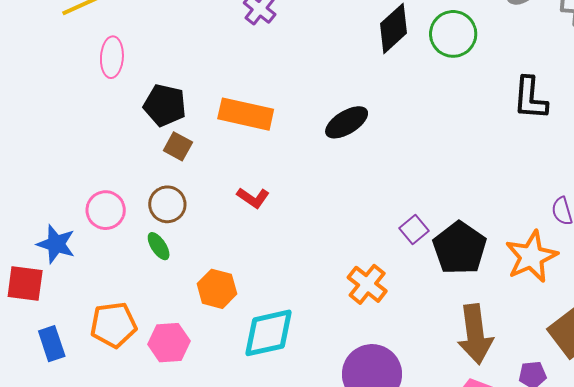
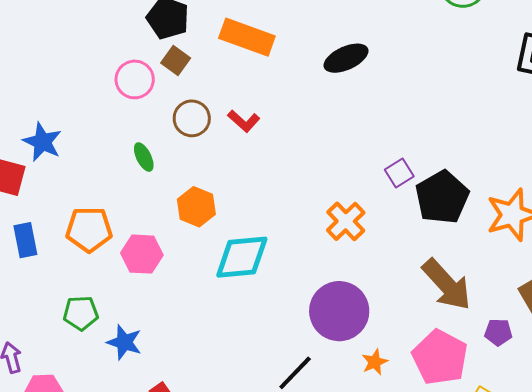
brown circle: (167, 204) -> (192, 118), moved
pink circle: (106, 210) -> (135, 79), moved
brown arrow: (475, 334) -> (447, 285), turned -42

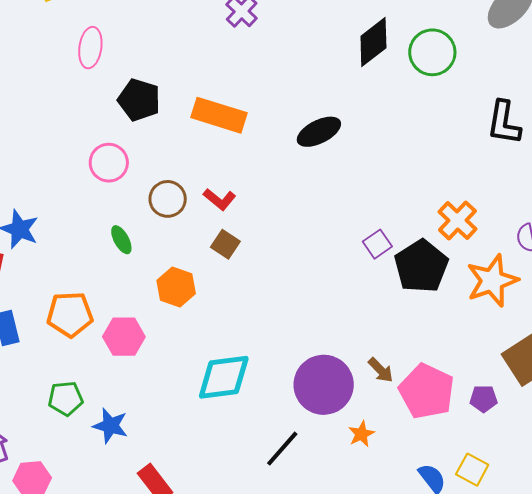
brown square: (176, 61) -> (225, 244), moved
orange cross: (346, 221) -> (457, 220), moved
cyan diamond: (242, 257) -> (224, 377), moved
brown arrow: (447, 285) -> (381, 370), moved, size x0.5
pink pentagon: (440, 357) -> (427, 391), moved

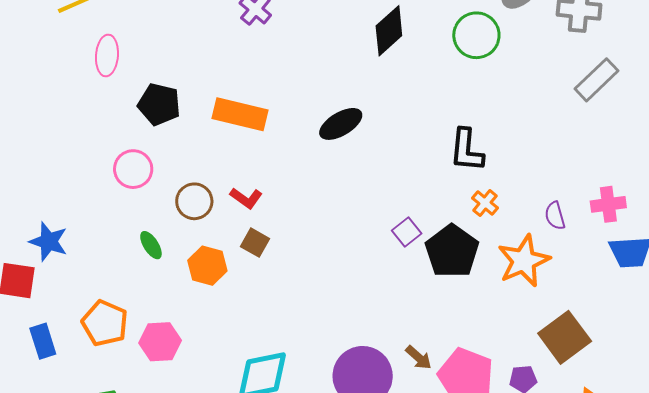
green circle: (432, 52) -> (476, 35), moved
black L-shape: (504, 123) -> (467, 150), moved
orange cross: (457, 220) -> (485, 203), size x0.7
orange hexagon: (176, 287) -> (207, 266), moved
orange pentagon: (70, 314) -> (105, 323), turned 30

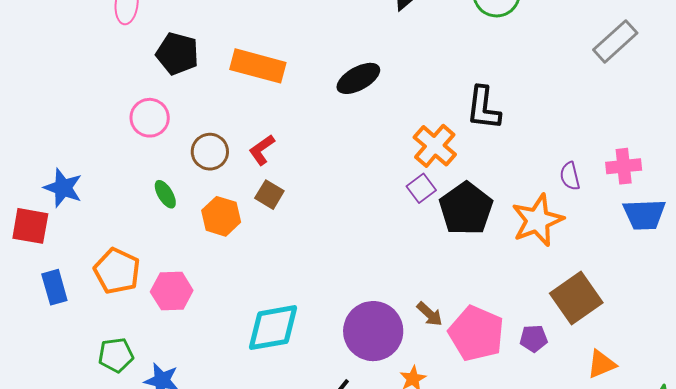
red L-shape: (246, 198) -> (262, 150), turned 108
orange cross: (485, 203) -> (435, 146), moved, size x1.6

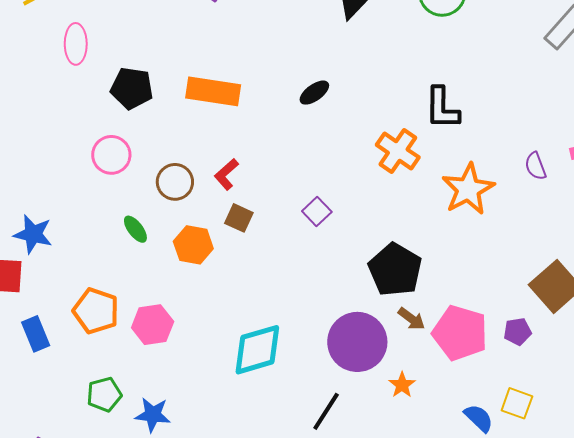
black ellipse: (358, 78) -> (314, 93), size x0.7
purple square: (421, 188) -> (317, 211), moved
black pentagon: (466, 209) -> (395, 270), moved
orange star: (537, 220) -> (468, 189), moved

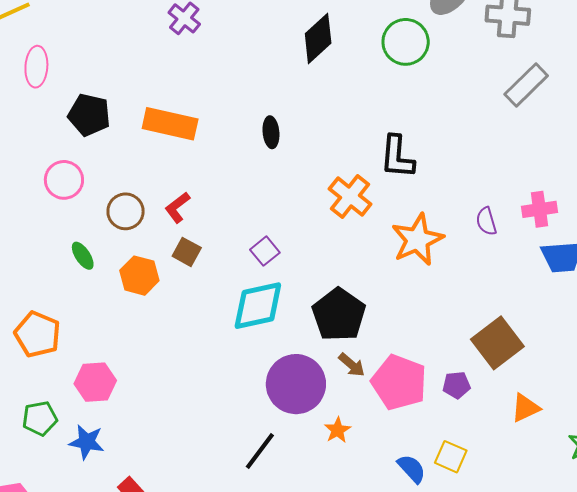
black ellipse: (314, 93) -> (271, 132), turned -64
pink hexagon: (153, 325) -> (95, 382), moved
cyan diamond: (257, 350) -> (258, 306), moved

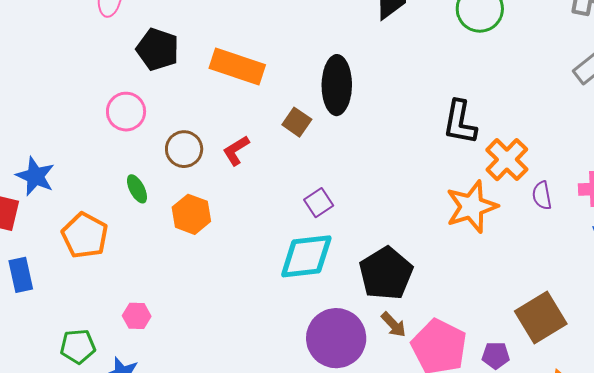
black ellipse: (271, 132) -> (337, 85), size x1.8
orange cross: (350, 196) -> (507, 160), moved
brown square: (187, 252) -> (297, 122), moved
orange pentagon: (37, 334) -> (85, 236), moved
pink hexagon: (95, 382) -> (137, 316), size x0.7

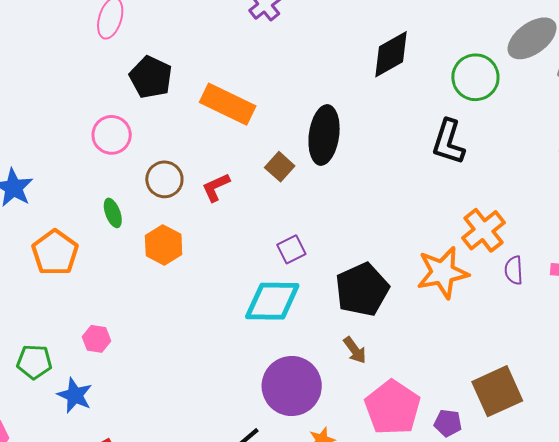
black L-shape: (460, 122) -> (448, 142), moved
black pentagon: (386, 273) -> (362, 290), moved
brown arrow: (394, 325) -> (355, 350), moved

